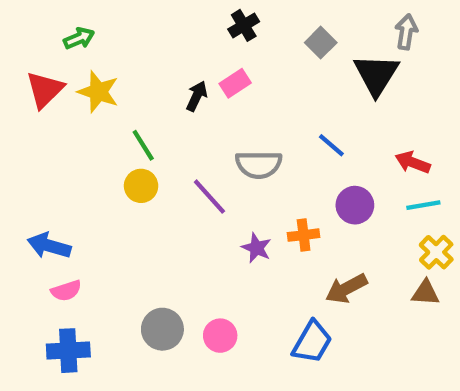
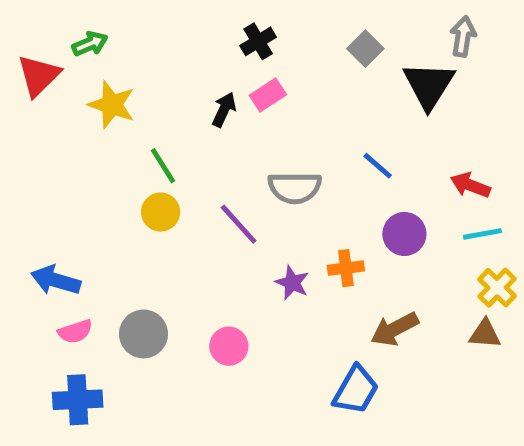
black cross: (244, 25) -> (258, 41), moved
red triangle: (45, 90) -> (39, 75), moved
gray circle: (162, 329) -> (143, 334), moved
pink circle: (220, 336) -> (229, 346), moved

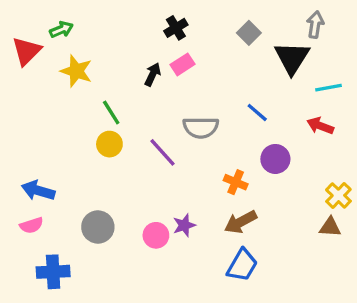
cyan line: (482, 234) -> (328, 88), moved
orange cross: (346, 268) -> (236, 182), turned 30
purple star: (292, 283) -> (184, 225), moved, turned 30
brown arrow: (395, 329) -> (241, 222), moved
pink semicircle: (75, 332) -> (31, 225), moved

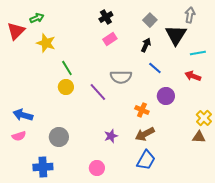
black arrow: (153, 74) -> (146, 45), moved
pink circle: (156, 235) -> (97, 168), moved
blue cross: (53, 272) -> (43, 167), moved

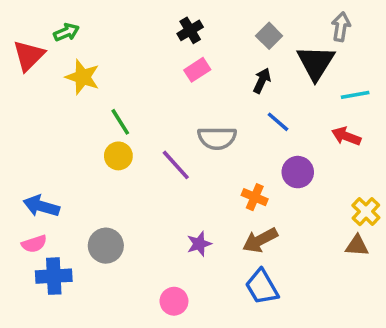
blue trapezoid: (146, 160) -> (262, 287), turned 120
blue cross: (43, 167) -> (54, 276), moved

